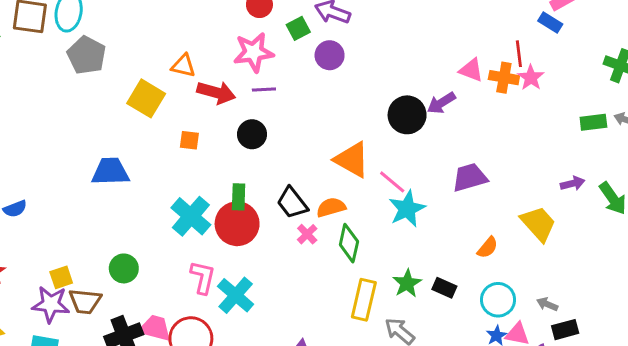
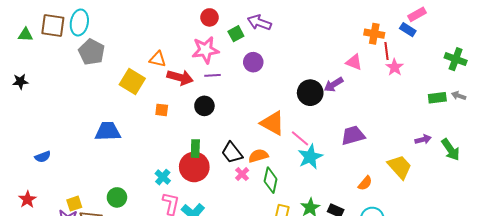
purple circle: (330, 55) -> (253, 62), moved
orange cross: (504, 78) -> (374, 34), moved
cyan cross: (191, 216) -> (163, 177), moved, size x0.6

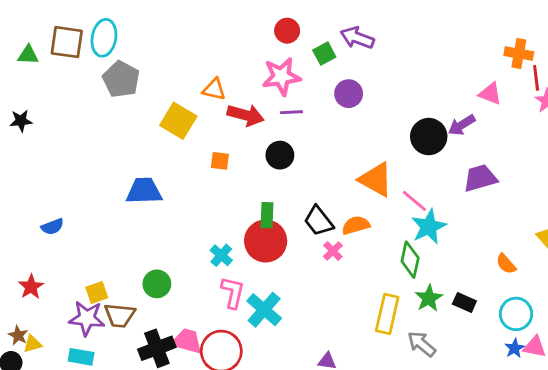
purple trapezoid: (353, 135) -> (480, 178), moved
green diamond: (271, 180) -> (410, 260), moved
orange semicircle: (365, 183) -> (506, 264), turned 98

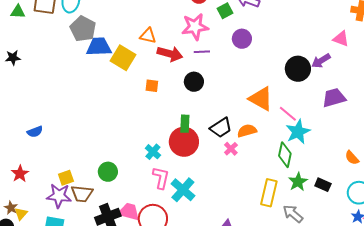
blue trapezoid: (144, 191) -> (99, 47), moved
black trapezoid: (319, 221) -> (221, 128), turned -85
yellow triangle: (32, 344) -> (21, 214), turned -32

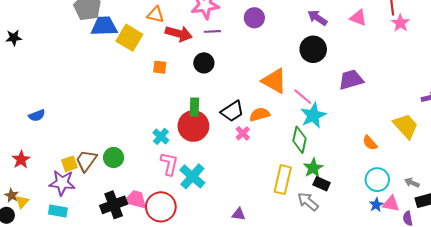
purple arrow: (321, 61) -> (317, 18), moved, turned 66
black rectangle: (323, 185) -> (322, 184), moved
brown trapezoid: (82, 194) -> (86, 161), moved, turned 120

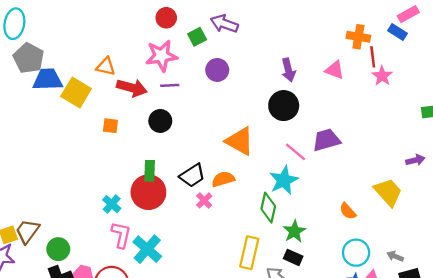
purple arrow: (317, 18) -> (288, 70), turned -138
pink line: (303, 97) -> (296, 152), moved
green circle: (114, 158) -> (58, 249), moved
green star: (313, 168) -> (294, 231), moved

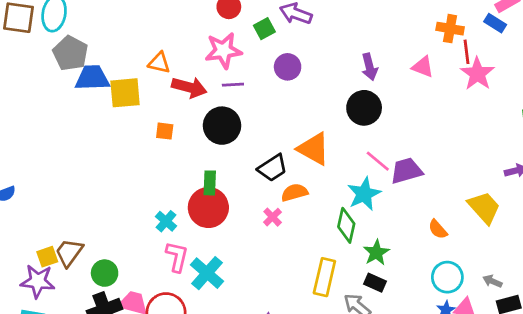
pink star: (382, 76) -> (477, 74), size x1.4
yellow square: (76, 93) -> (125, 93), turned -36
black circle: (160, 121) -> (222, 126), size x1.4
purple trapezoid: (326, 140) -> (406, 171), moved
black trapezoid: (192, 176) -> (273, 168), moved

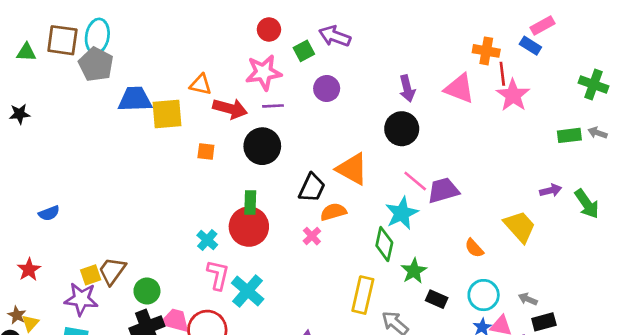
gray pentagon: (70, 53) -> (96, 64), moved
pink triangle: (423, 67) -> (459, 89), size x1.4
black trapezoid: (273, 168) -> (312, 188), turned -32
black rectangle: (375, 283) -> (437, 299), moved

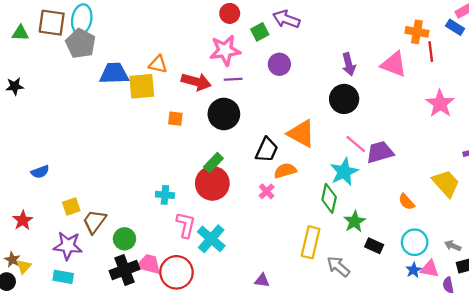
orange triangle: (201, 84) -> (158, 64), moved
pink star: (513, 95) -> (440, 104), moved
green rectangle: (250, 202) -> (213, 163), turned 42
cyan cross: (207, 240) -> (165, 195), moved, turned -36
yellow square: (91, 275) -> (71, 206), moved

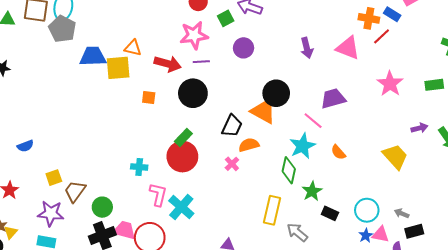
blue rectangle: (455, 27) -> (392, 14), moved
red line: (431, 52) -> (382, 36), turned 54
black circle: (344, 99) -> (276, 93), moved
purple trapezoid: (380, 152) -> (333, 99), moved
orange semicircle: (407, 202) -> (338, 152), moved

